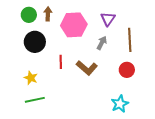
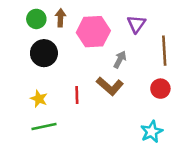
gray arrow: (102, 43) -> (120, 59), moved
red line: (61, 62) -> (77, 95), moved

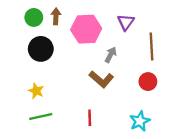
red line: (77, 95) -> (90, 118), moved

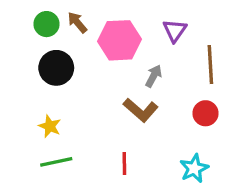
brown arrow: (56, 16) -> (77, 22), turned -42

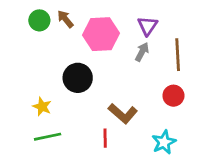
black circle: (56, 68) -> (78, 78), moved
gray arrow: (154, 76) -> (142, 52), moved
brown L-shape: (141, 110) -> (123, 113), moved

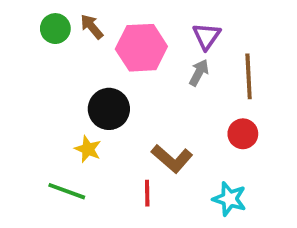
yellow star: (42, 107) -> (88, 149), moved
green line: (48, 137) -> (67, 191), turned 32
cyan star: (164, 142) -> (229, 199), turned -30

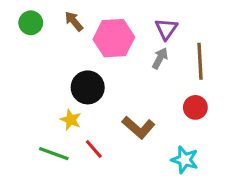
green circle: (55, 29) -> (31, 23), moved
red line: (147, 193) -> (94, 149), moved, turned -40

